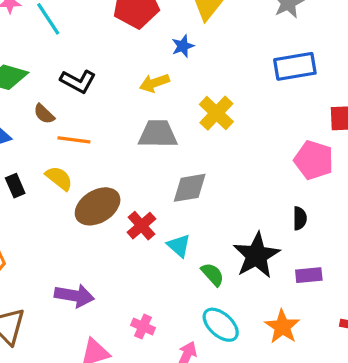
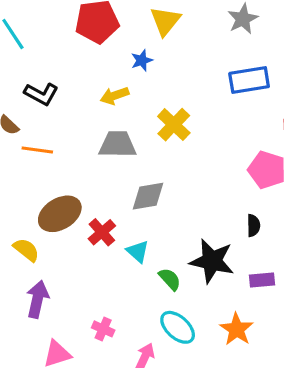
yellow semicircle: (59, 178) -> (26, 250), moved
black star: (256, 255) -> (212, 261), turned -30
purple arrow: (74, 296) -> (37, 299), turned -87

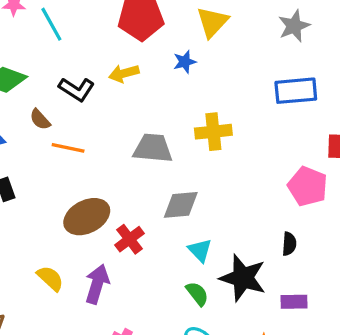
yellow arrow: (115, 96) -> (124, 73), moved
yellow cross: (174, 125) -> (213, 132), turned 36
yellow semicircle: (26, 250) -> (50, 278), moved
cyan triangle: (138, 251) -> (200, 250), moved
purple arrow: (37, 299) -> (97, 284), moved

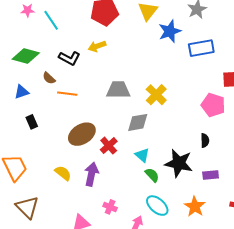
blue star: (185, 62) -> (170, 31), moved, size x1.6
yellow cross: (213, 132) -> (156, 95), moved, turned -35
cyan triangle: (200, 250) -> (142, 155), moved

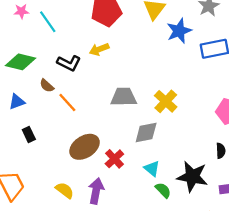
orange line: (67, 94) -> (67, 103), turned 42

